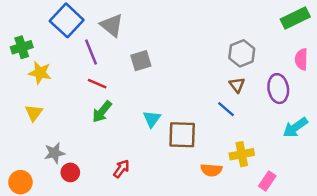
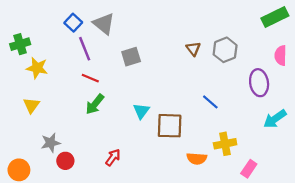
blue square: (67, 20) -> (73, 23), moved, size x0.6
brown triangle: (237, 85) -> (193, 49), moved

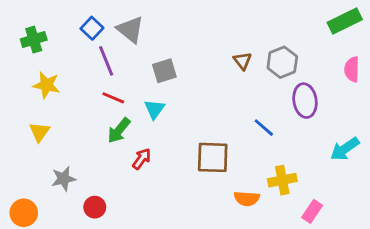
green cross: (20, 44) -> (34, 40), moved
purple ellipse: (259, 83) -> (305, 101), moved
cyan triangle: (141, 111) -> (154, 109), moved
red arrow: (113, 157) -> (142, 159), moved
red circle: (65, 161) -> (95, 207), moved

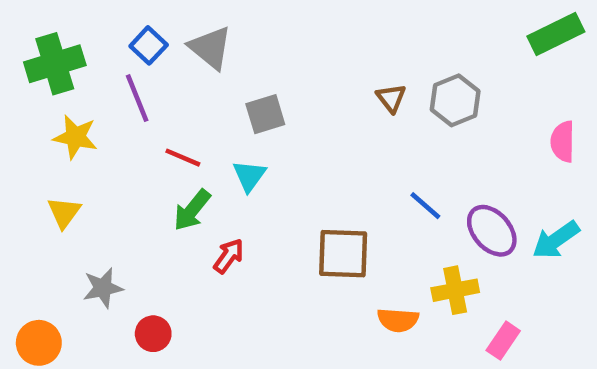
green cross: (34, 40) -> (55, 64), size x1.4
purple line: (106, 61) -> (137, 98), moved
pink semicircle: (352, 69) -> (563, 142), moved
purple ellipse: (305, 101) -> (492, 231), moved, turned -32

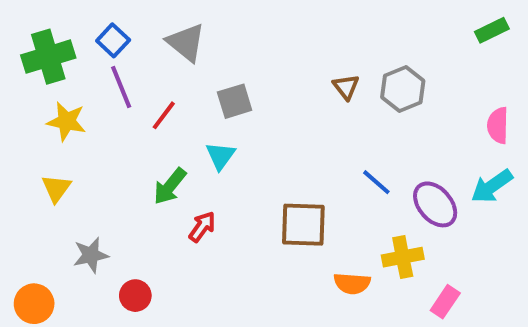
green rectangle: (556, 34) -> (492, 30), size x0.7
blue square: (149, 45) -> (113, 40), moved
red line: (183, 158) -> (164, 115), moved, turned -76
cyan arrow: (556, 240) -> (492, 186), moved

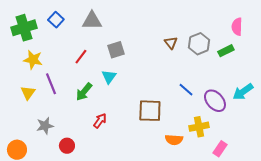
green rectangle: (492, 30) -> (226, 51), moved
gray triangle: (186, 42) -> (92, 21), turned -40
purple line: (121, 87) -> (51, 84), moved
pink semicircle: (498, 125) -> (237, 27), moved
red arrow: (202, 227) -> (100, 121), moved

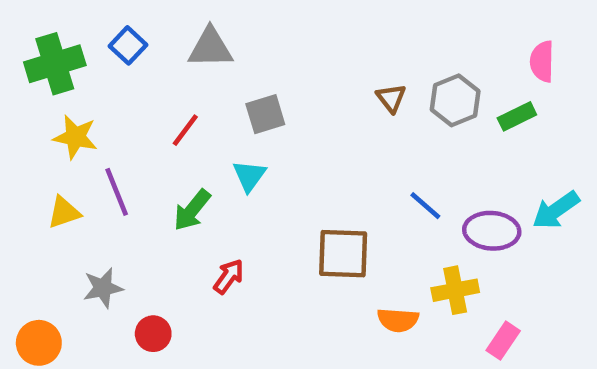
yellow triangle: (28, 93) -> (64, 212), turned 35
purple ellipse: (215, 101) -> (492, 231), turned -45

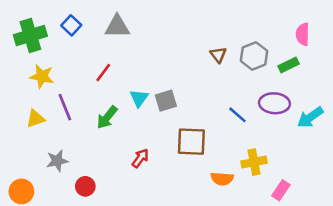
gray square: (265, 114) -> (166, 101), moved
purple ellipse: (492, 231) -> (274, 103), moved
red arrow: (229, 276) -> (140, 158), moved

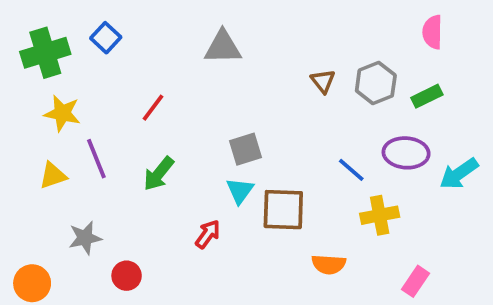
gray triangle: (117, 27) -> (223, 47), moved
pink semicircle: (303, 34) -> (432, 32), moved
cyan triangle: (139, 98) -> (240, 191), moved
yellow cross: (254, 162) -> (380, 215), moved

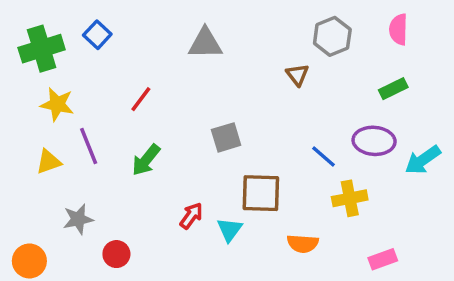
gray hexagon: (376, 83) -> (332, 36), moved
cyan triangle: (240, 191) -> (230, 230), moved
pink rectangle: (415, 281) -> (383, 259), turned 36

